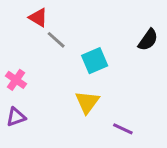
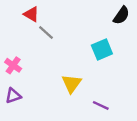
black semicircle: (148, 40) -> (121, 15), moved
cyan square: (95, 61) -> (102, 50), moved

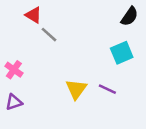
cyan square: (102, 50) -> (122, 53), moved
purple line: (101, 105) -> (107, 89), moved

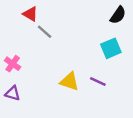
yellow triangle: (76, 89) -> (69, 81), turned -48
purple triangle: (14, 102) -> (13, 93), turned 35

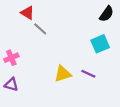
pink cross: (13, 64) -> (11, 58), turned 32
yellow triangle: (69, 81) -> (63, 74), turned -36

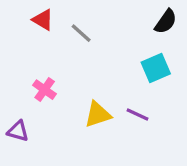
gray line: (40, 29) -> (81, 33), moved
pink cross: (11, 58) -> (45, 90), moved, turned -32

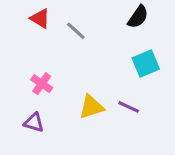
black semicircle: (166, 22) -> (138, 17), moved
purple triangle: (18, 131) -> (34, 122), moved

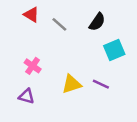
black semicircle: (138, 17) -> (97, 22), moved

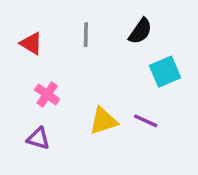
red triangle: (31, 15) -> (31, 43), moved
gray line: (59, 24) -> (86, 35), turned 49

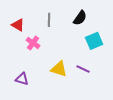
pink cross: (47, 94) -> (33, 43), moved
yellow triangle: (103, 121) -> (59, 69), turned 36

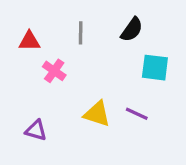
red triangle: (18, 25) -> (29, 41), turned -32
cyan square: (94, 41) -> (155, 68), turned 30

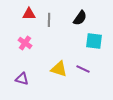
red triangle: (29, 41) -> (29, 14), moved
pink cross: (54, 71) -> (25, 43), moved

